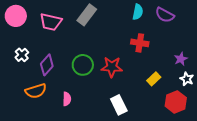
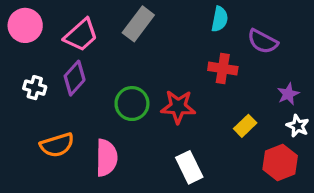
purple semicircle: (165, 15) -> (263, 41), moved
pink trapezoid: (51, 22) -> (81, 35), turned -55
white cross: (22, 55) -> (35, 88), turned -32
purple diamond: (47, 65) -> (75, 78), moved
pink semicircle: (67, 99) -> (106, 158), size x1.6

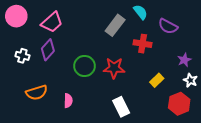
cyan semicircle: (220, 19) -> (140, 12), turned -49
gray rectangle: (138, 24) -> (115, 25), moved
pink semicircle: (106, 158) -> (68, 101), size x0.6

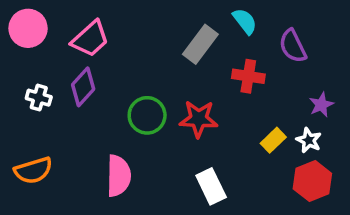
purple semicircle: (168, 26) -> (293, 46), turned 36
white star: (190, 80) -> (309, 140), moved
orange semicircle: (37, 92) -> (33, 170), moved
pink semicircle: (68, 101) -> (119, 176), size x1.6

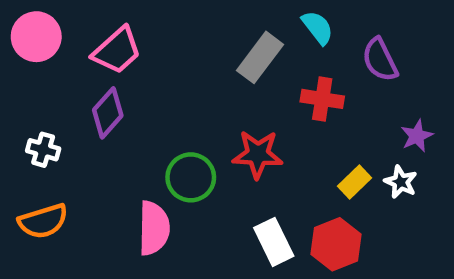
white cross: (39, 98) -> (43, 150), moved
green circle: (147, 115) -> (191, 177), moved
red hexagon: (312, 181) -> (336, 244), moved

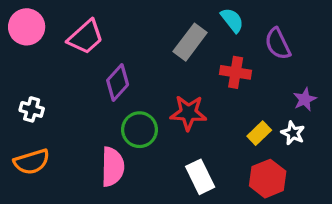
purple diamond: (108, 113) -> (118, 82), moved
red hexagon: (336, 244) -> (268, 179), moved

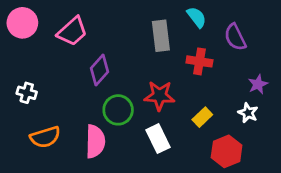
gray rectangle: (190, 42) -> (161, 36), turned -44
yellow rectangle: (259, 133) -> (202, 117), moved
orange semicircle: (32, 162) -> (45, 137), moved
white rectangle: (200, 177) -> (158, 139), moved

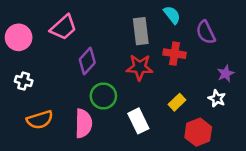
pink circle: (22, 23) -> (19, 37), moved
red star: (159, 96) -> (140, 67), moved

